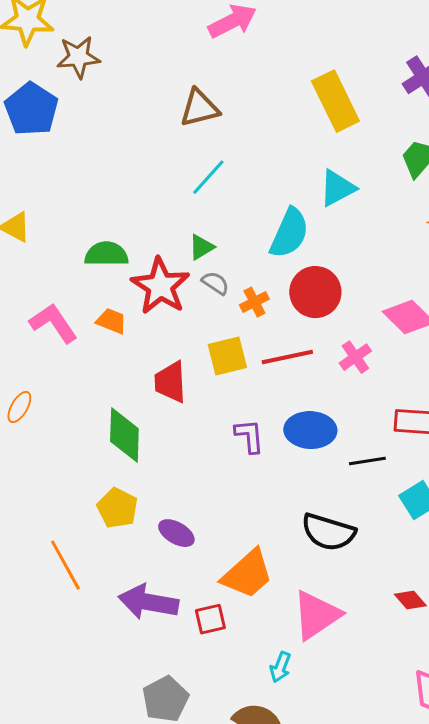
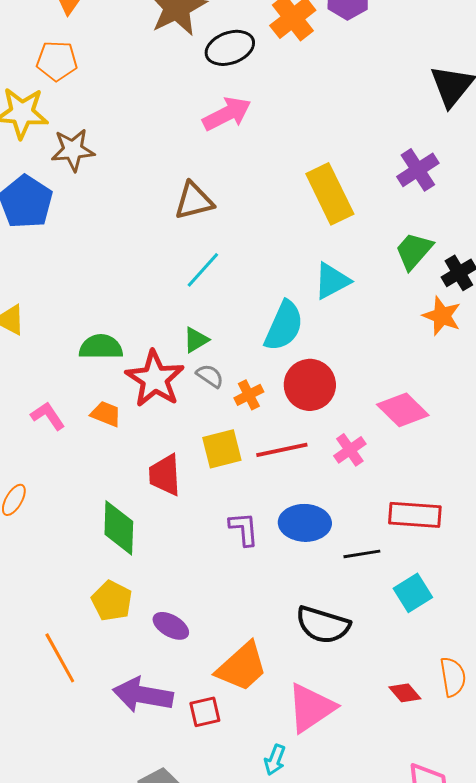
pink L-shape: (53, 323) -> (48, 416), size x0.7

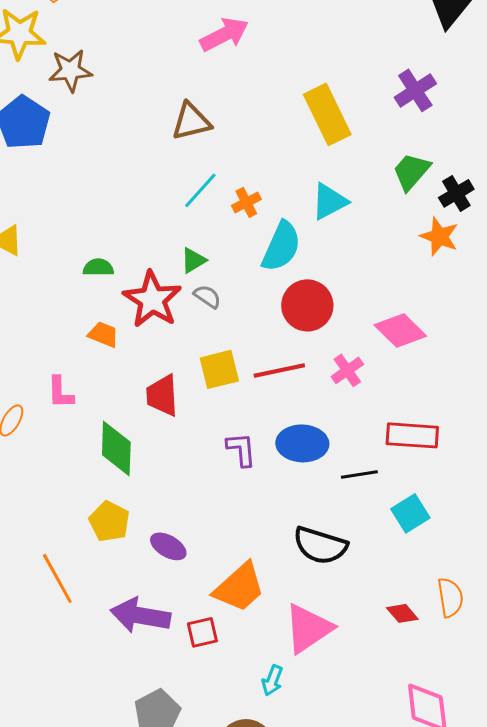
green semicircle: (101, 347) -> (98, 267), size x0.7
orange cross: (249, 395) -> (246, 202), moved
pink L-shape: (48, 416) -> (60, 392), moved, turned -147

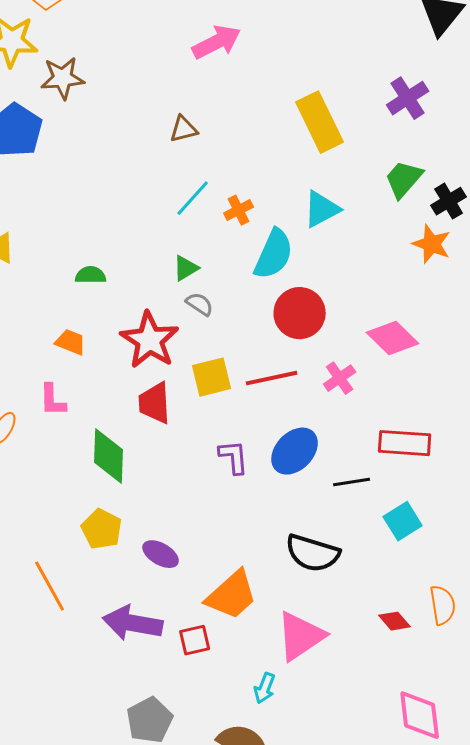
brown triangle: (191, 121) -> (184, 129), size x0.7
red star: (152, 299) -> (150, 340), moved
orange trapezoid: (103, 334) -> (71, 342), moved
blue ellipse: (302, 443) -> (295, 451), turned -48

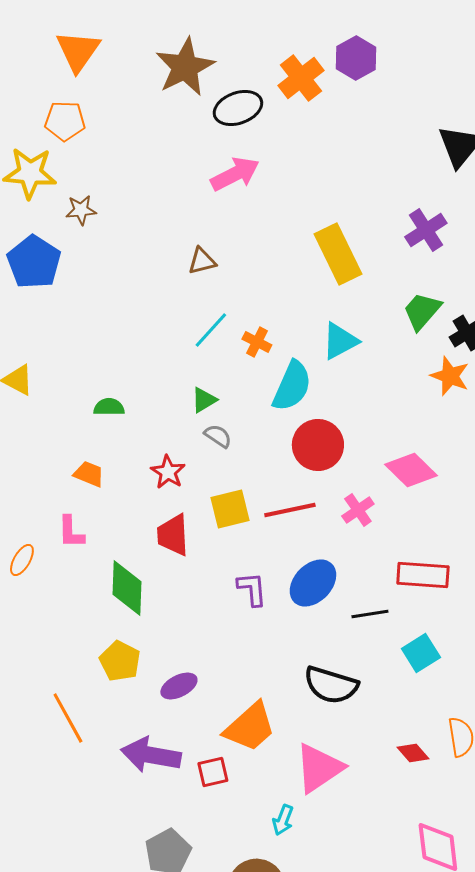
brown star: (63, 78) -> (81, 210), size x0.7
orange cross: (239, 210) -> (257, 342), turned -36
red star: (150, 340) -> (168, 472), size x0.6
purple ellipse: (161, 554) -> (179, 686), turned -57

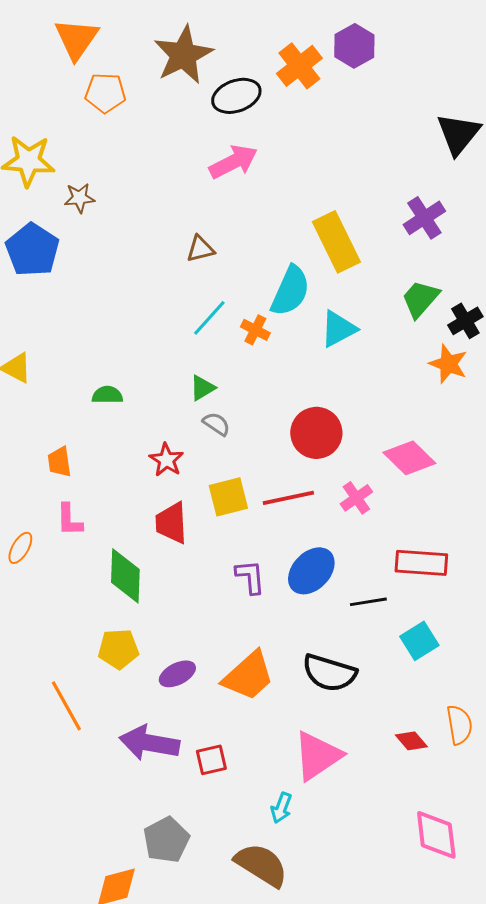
orange pentagon: (65, 121) -> (105, 93), moved
cyan semicircle: (292, 386) -> (290, 291), moved
orange trapezoid: (89, 474) -> (59, 462), moved, turned -120
yellow pentagon: (120, 661) -> (118, 649), turned -30
orange trapezoid: (250, 727) -> (248, 676), moved

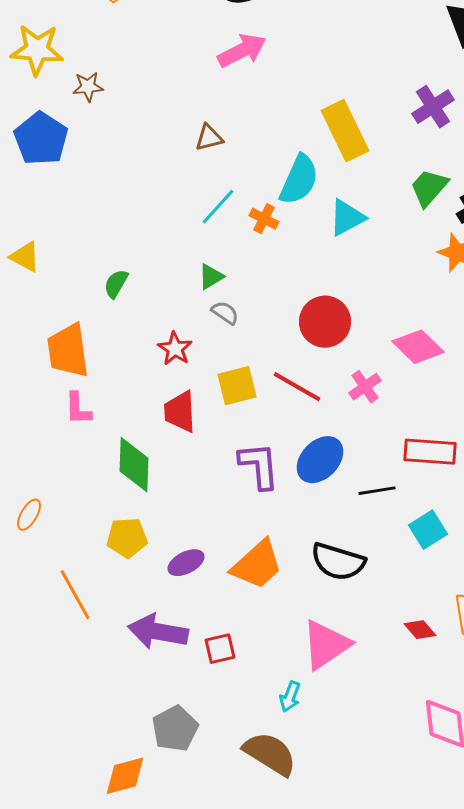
green semicircle: (107, 395) -> (116, 284), turned -60
orange trapezoid: (59, 462) -> (68, 351), size x1.8
red line: (288, 498) -> (297, 387), turned 42
orange ellipse: (20, 548) -> (29, 515), moved
purple L-shape: (250, 577) -> (259, 466), size x1.4

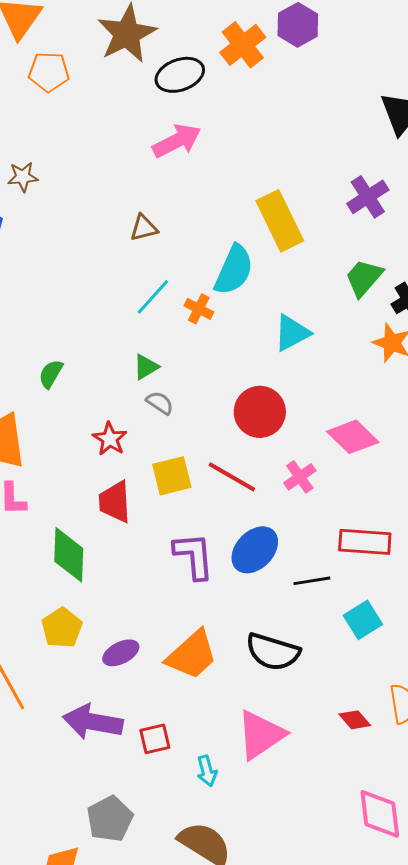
cyan triangle: (347, 218) -> (292, 333), moved
yellow pentagon: (127, 538) -> (62, 628), turned -30
cyan arrow: (290, 697) -> (207, 771), moved, turned -36

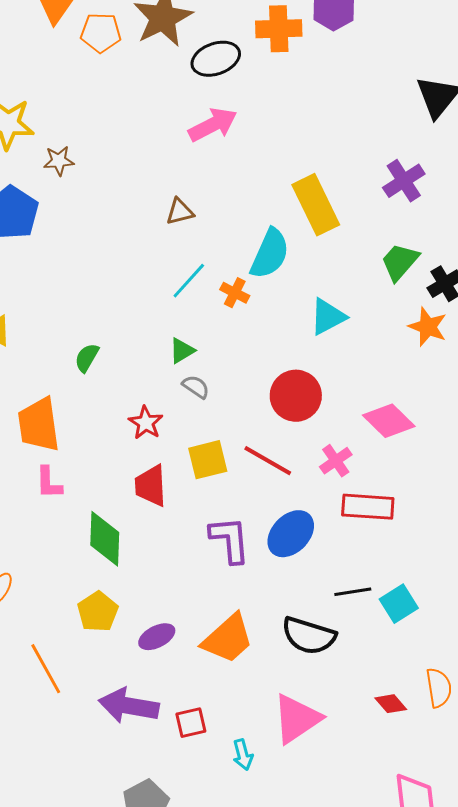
orange cross: (243, 45) -> (279, 29), turned 36
orange pentagon: (49, 72) -> (101, 33), moved
red rectangle: (365, 542) -> (368, 507), moved
black line: (312, 581) -> (353, 592), moved

